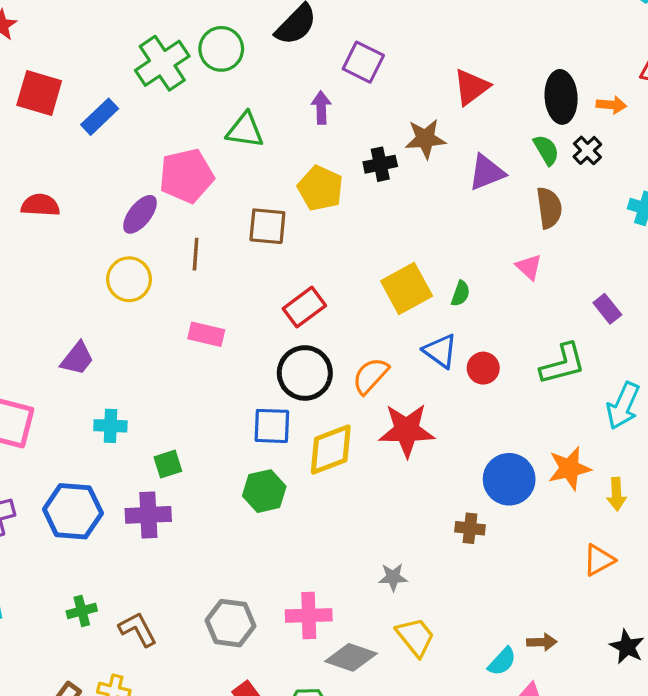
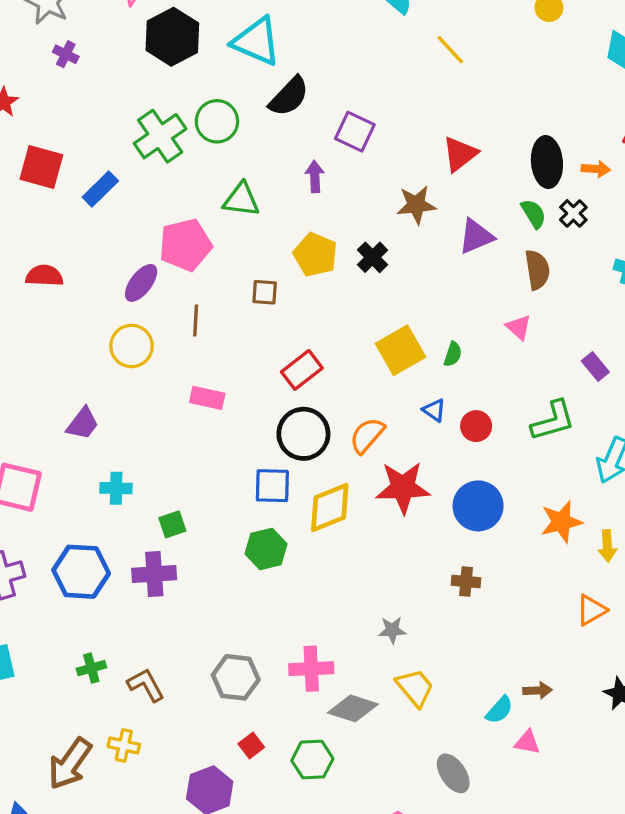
black cross: (380, 164) -> (372, 257), moved, turned -32
brown square: (267, 226) -> (265, 292), size x0.7
blue triangle: (440, 351) -> (434, 410), size x0.7
blue circle: (509, 479) -> (478, 506), moved

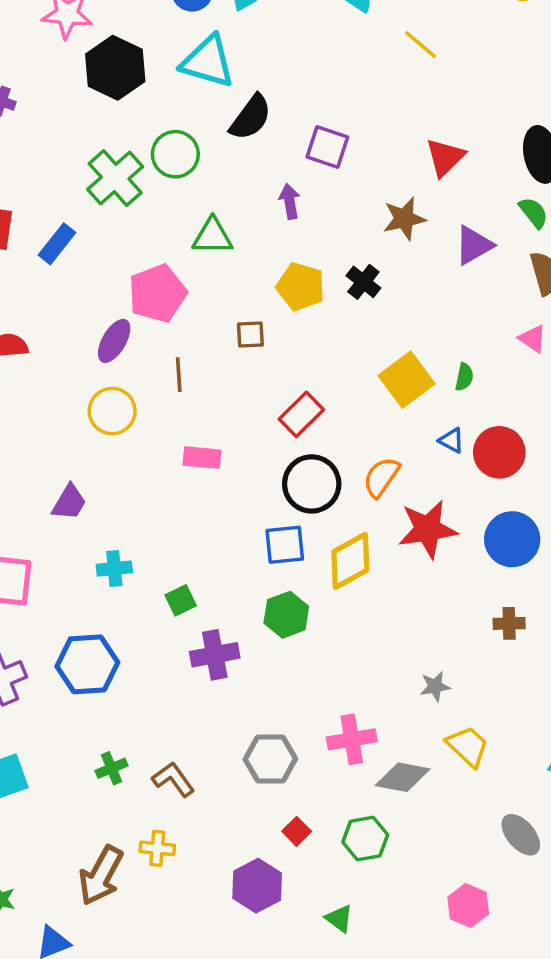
red circle: (476, 426) -> (499, 452), size x1.5
purple cross: (154, 574) -> (215, 655), moved

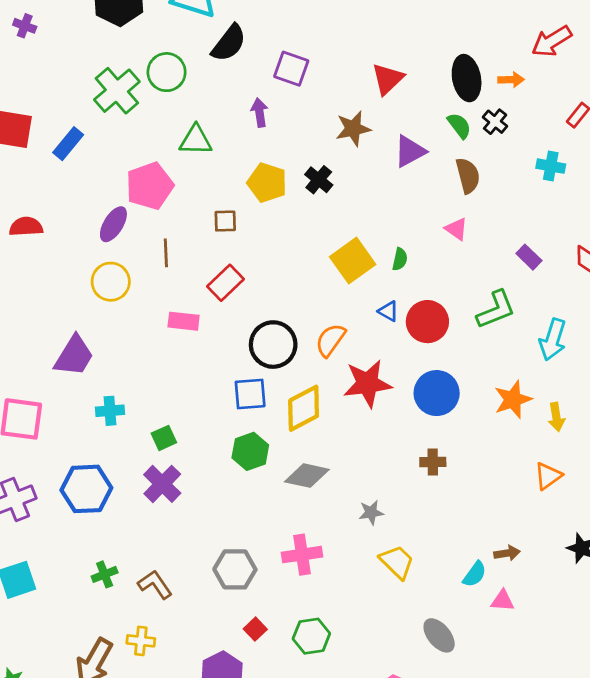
red rectangle: (301, 414) -> (226, 283), moved
purple trapezoid: (69, 502) -> (74, 356), size x1.4
purple cross: (215, 655) -> (162, 484), moved, turned -36
gray diamond: (403, 777) -> (307, 476), moved

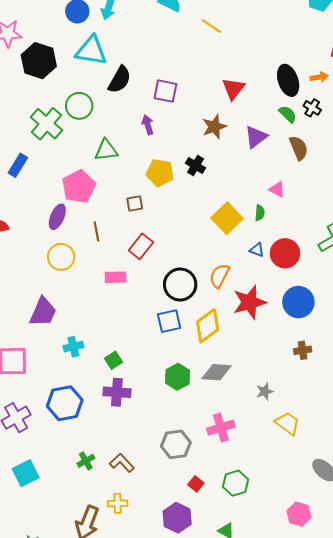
pink triangle: (456, 229) -> (277, 189), moved
green hexagon: (250, 451) -> (178, 377), moved
purple cross: (162, 484) -> (117, 392), turned -32

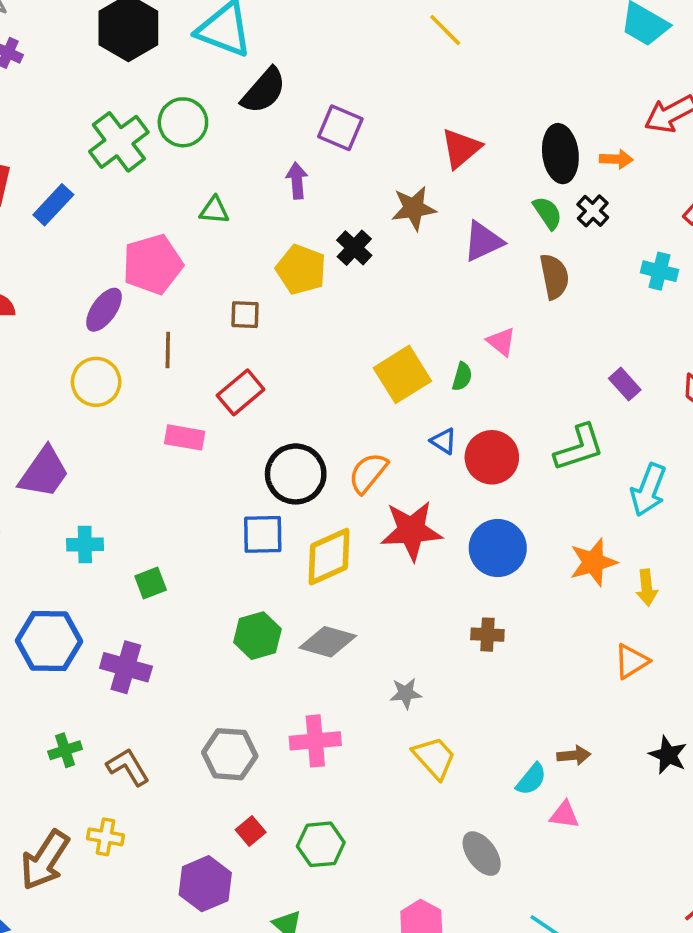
green triangle: (106, 150) -> (214, 210), size x0.7
black cross: (196, 166) -> (354, 248), moved
purple cross: (117, 392) -> (126, 667), moved

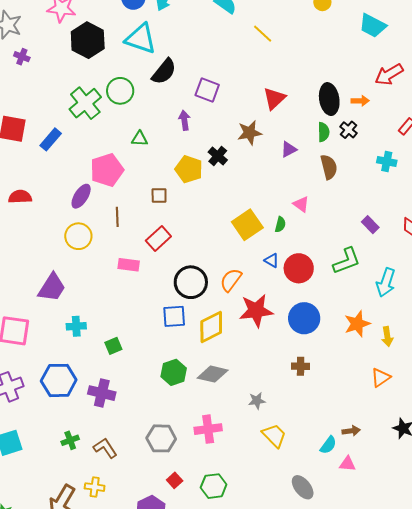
green semicircle: (547, 213) -> (324, 132), turned 36
purple triangle: (483, 241) -> (289, 149), size x0.7

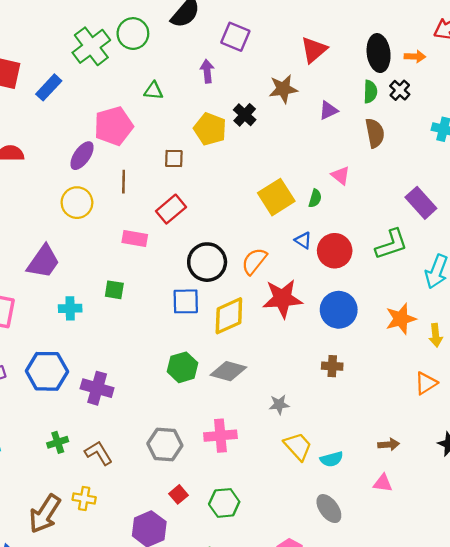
purple rectangle: (370, 225) -> (421, 203), size x1.5
green square: (113, 346) -> (114, 290), moved, turned 30
cyan semicircle: (328, 445) -> (332, 459), moved, turned 36

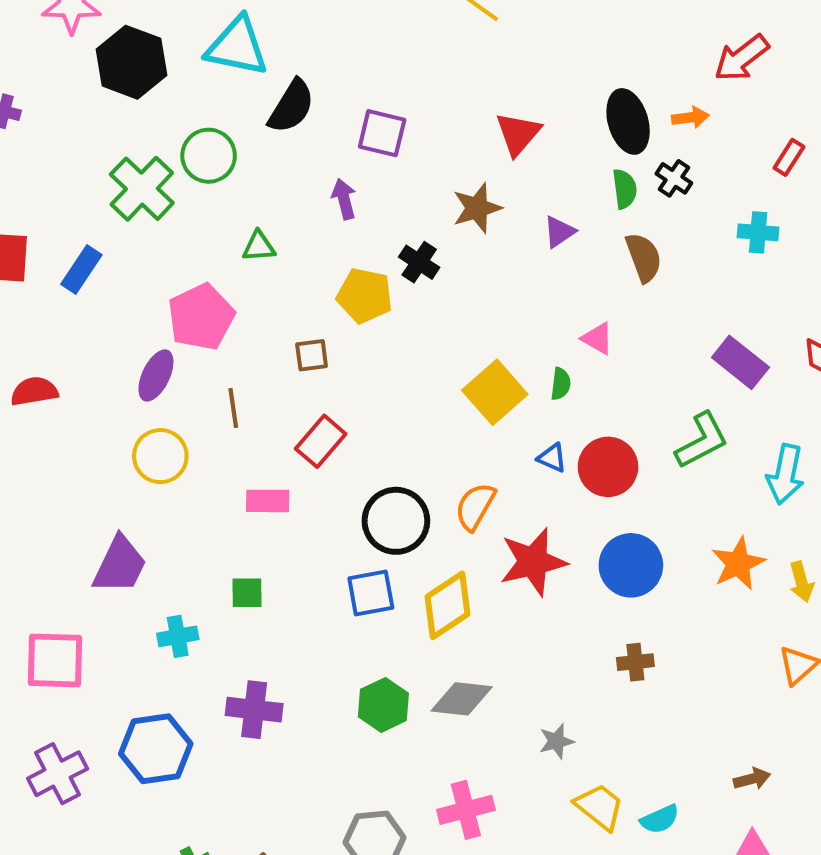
purple cross: (97, 388) -> (254, 710), moved

